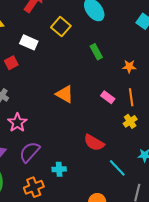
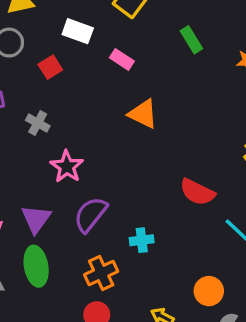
pink rectangle: (108, 97) -> (122, 59), moved

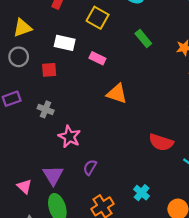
red square: (50, 67) -> (49, 70), turned 35
purple semicircle: (90, 215) -> (90, 167), size x0.6
cyan cross: (142, 240) -> (142, 193), moved, turned -35

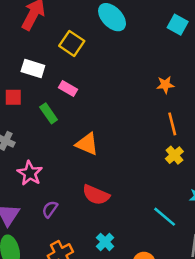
green rectangle: (143, 38) -> (49, 113), moved
orange triangle: (117, 94) -> (87, 144), moved
red semicircle: (161, 142) -> (96, 195), moved

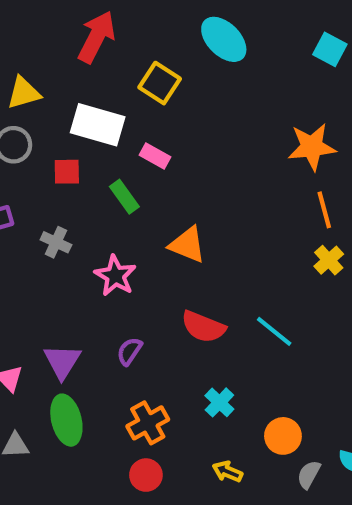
white rectangle: (33, 69) -> (98, 125), size x1.4
orange star: (165, 85) -> (312, 147), size x1.6
pink star: (30, 173) -> (115, 276), moved
cyan line: (165, 217) -> (274, 331), moved

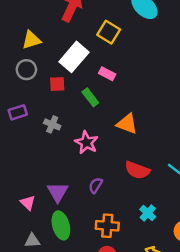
white rectangle: (98, 125) -> (74, 57), turned -64
orange cross: (148, 423) -> (107, 226), turned 35

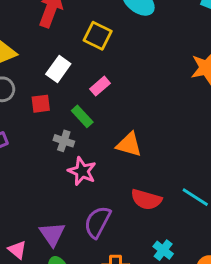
white rectangle: (74, 57) -> (58, 69), size x0.7
pink rectangle: (107, 74) -> (100, 86), turned -63
gray cross: (52, 124) -> (64, 141), moved
purple semicircle: (96, 185) -> (97, 222), size x1.6

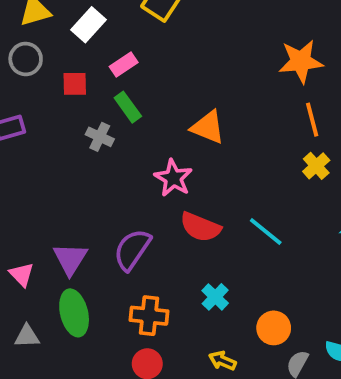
white rectangle: (58, 69) -> (88, 25), moved
pink rectangle: (100, 86) -> (124, 65), moved
orange triangle: (129, 145) -> (208, 127), moved
pink star: (82, 171) -> (173, 178), moved

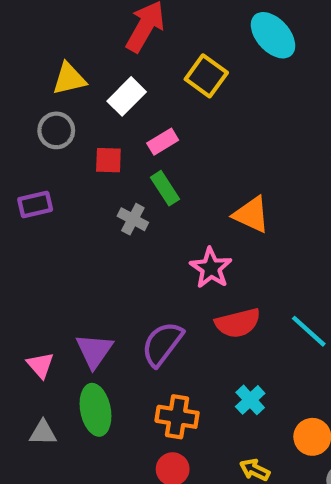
red semicircle: (200, 227) -> (238, 323), turned -39

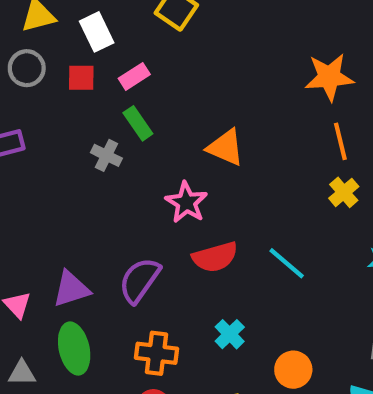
white rectangle: (127, 96) -> (97, 32), turned -69
red square: (108, 160) -> (81, 78), moved
purple triangle: (94, 351) -> (71, 289), turned 39

